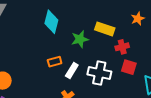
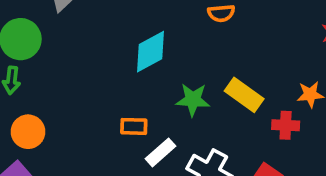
cyan diamond: (51, 22) -> (151, 52), turned 30
red cross: (122, 47) -> (286, 125), moved

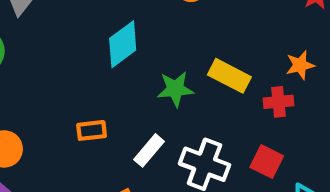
orange rectangle: (134, 126) -> (92, 130), moved

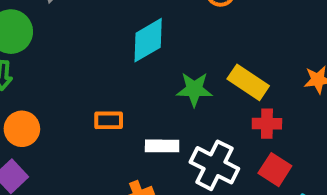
red cross: (278, 102) -> (267, 124), moved
white rectangle: (149, 150) -> (162, 146), turned 44

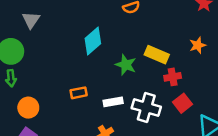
green star: (194, 89) -> (126, 65), turned 30
red square: (275, 170) -> (182, 103), turned 30

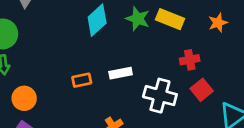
yellow rectangle: (157, 55) -> (170, 19), moved
green star: (126, 65) -> (138, 19), moved
white rectangle: (113, 102) -> (121, 73), moved

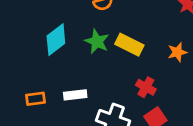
red cross: (190, 60) -> (146, 87), turned 36

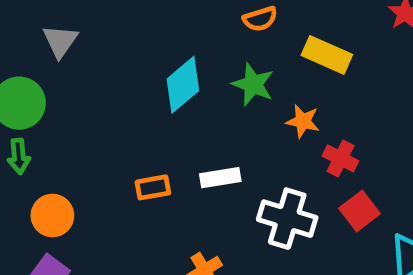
yellow rectangle: (129, 45) -> (327, 55), moved
orange star: (177, 52) -> (303, 121), moved, turned 30

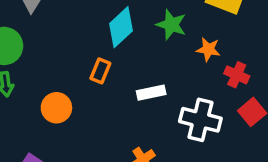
orange rectangle: (153, 187) -> (100, 71), moved, turned -55
orange circle: (52, 216) -> (56, 108), moved

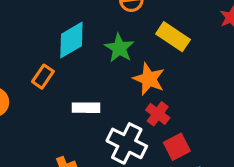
orange star: (208, 49) -> (149, 79), size x1.4
red cross: (237, 75) -> (158, 114), moved

